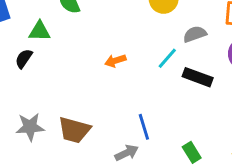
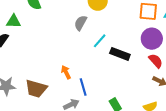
gray semicircle: (195, 34) -> (81, 23), moved, turned -42
orange arrow: (115, 61) -> (66, 72), moved, turned 80

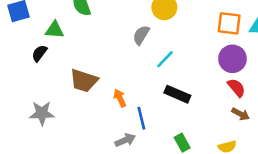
black rectangle: (120, 54) -> (177, 94), moved
brown trapezoid: (36, 89) -> (84, 81), moved

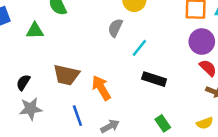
black semicircle: (39, 53) -> (23, 82), moved
orange arrow: (120, 98) -> (101, 88), size x1.5
blue line: (141, 118) -> (77, 116), moved

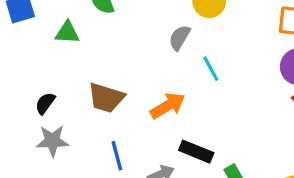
cyan line: (139, 48) -> (211, 69), turned -72
black rectangle: (154, 79) -> (196, 152), moved
orange arrow: (101, 88) -> (168, 106), moved, turned 85

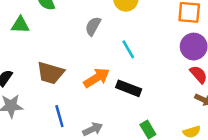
gray semicircle: (180, 38) -> (93, 26), moved
black rectangle: (196, 152) -> (129, 88), moved

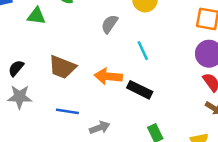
orange arrow: (97, 78) -> (108, 76), turned -148
blue line: (59, 116) -> (67, 111), turned -70

